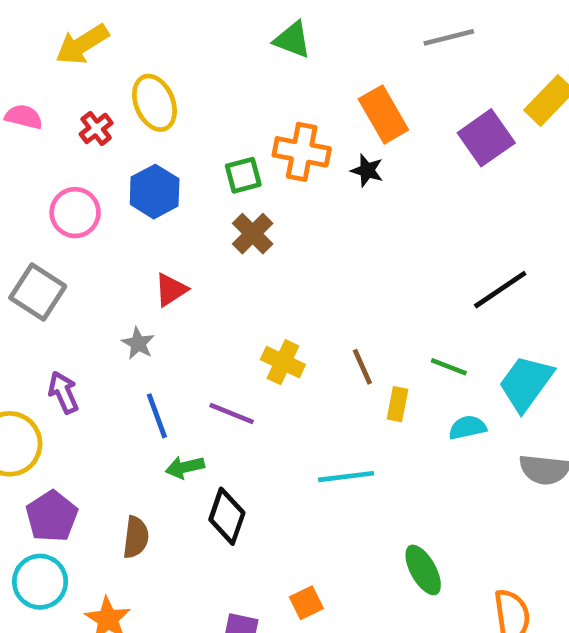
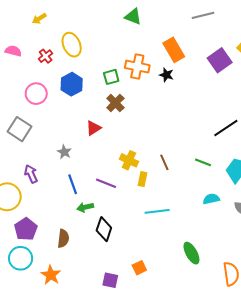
yellow arrow: (82, 44) -> (39, 19), size x0.6
red triangle: (171, 290) -> (93, 128), moved
yellow rectangle: (397, 404) -> (142, 179), moved
cyan semicircle: (468, 427) -> (211, 199), moved

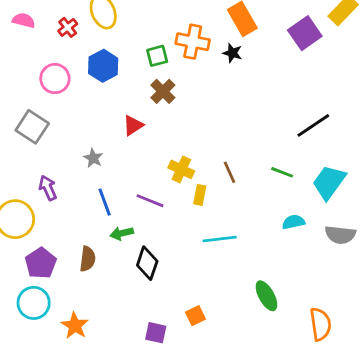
brown semicircle: (63, 238) -> (88, 259), moved

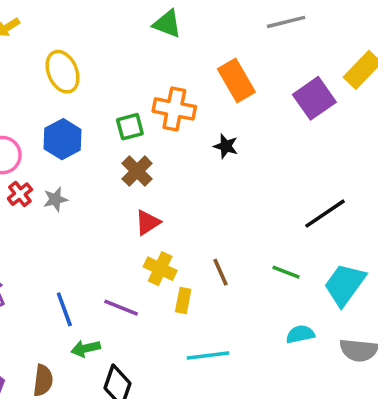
red cross: (68, 27) -> (20, 194), moved
black star: (232, 53) -> (226, 146), moved
red triangle: (133, 125) -> (148, 222), moved
gray star: (93, 158) -> (55, 199), moved, turned 30

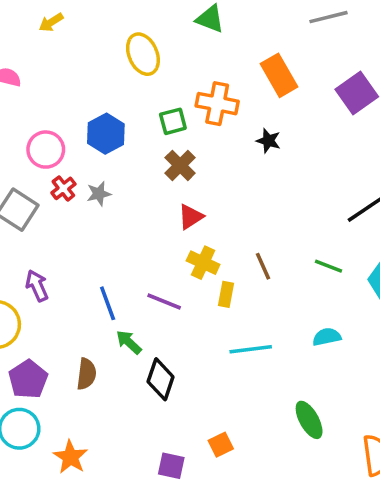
yellow ellipse: (63, 72) -> (143, 54), moved
cyan semicircle: (300, 334) -> (327, 337), moved
green arrow: (86, 348) -> (129, 342), turned 56

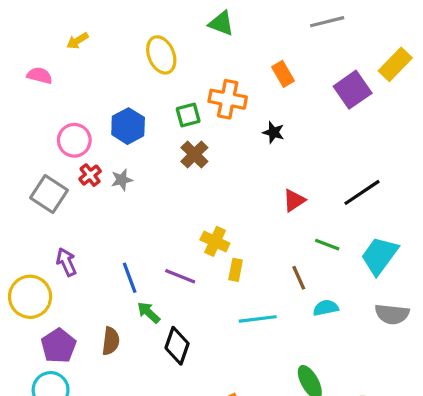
yellow arrow: (51, 22) -> (77, 41), moved
orange rectangle: (279, 75) -> (283, 74), size x0.7
red triangle: (191, 217) -> (294, 200), moved
brown line: (263, 266) -> (299, 278), moved

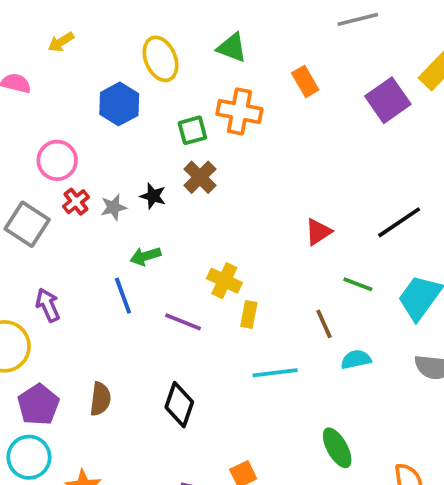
green triangle: (221, 23) -> (232, 48), moved
blue hexagon: (128, 126) -> (119, 104), moved
black star: (273, 132) -> (153, 196), moved
blue line: (130, 278) -> (123, 296), moved
green arrow: (149, 313) -> (145, 256), moved, turned -60

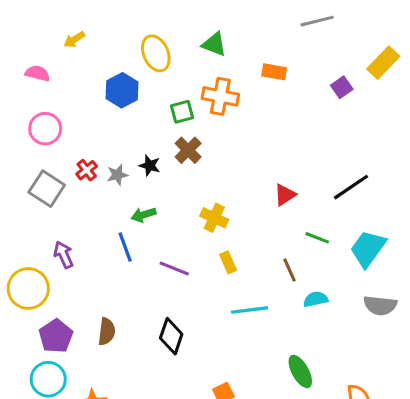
orange rectangle: (305, 81) -> (274, 72), turned -50
purple square: (388, 100) -> (342, 87), size x0.6
pink circle: (57, 160) -> (45, 129), moved
yellow cross: (224, 281) -> (214, 218), moved
yellow rectangle: (249, 314) -> (228, 262), turned -35

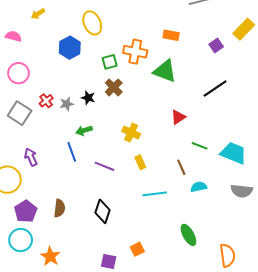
green triangle: (214, 44) -> (165, 71), moved, size x1.4
black line: (351, 187) -> (215, 88), moved
cyan trapezoid: (368, 249) -> (233, 153), turned 76

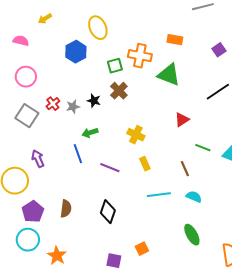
cyan semicircle: (199, 187) -> (194, 197), moved, turned 35

